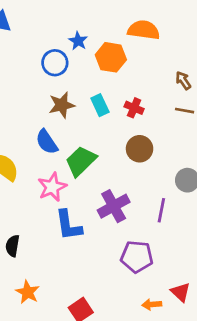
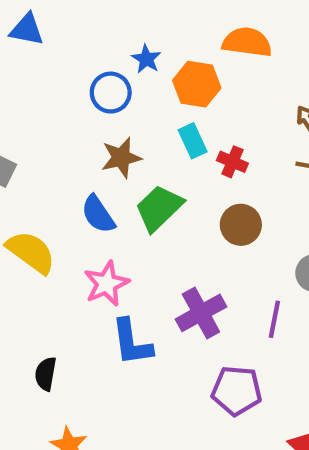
cyan rectangle: (100, 105) -> (193, 141), moved
green trapezoid: (81, 161) -> (159, 208), moved

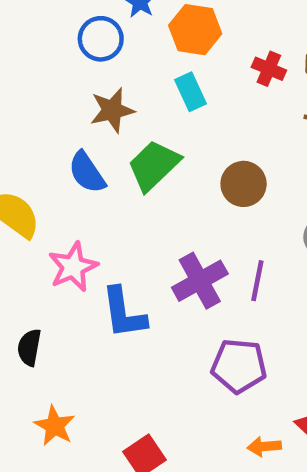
red cross: (232, 162) -> (269, 69), moved
pink star: (107, 284) -> (73, 267), moved
purple line: (274, 319) -> (257, 281), moved

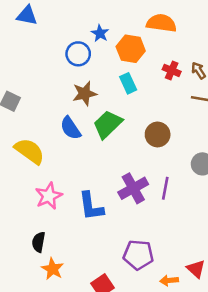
pink star: (73, 267) -> (49, 196), moved
black semicircle: (29, 347) -> (38, 242), moved
purple pentagon: (239, 366) -> (138, 255), moved

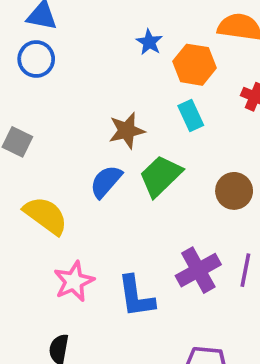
blue circle: (78, 54) -> (36, 59), moved
blue semicircle: (70, 128) -> (106, 182), turned 75

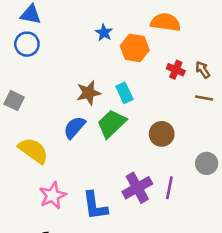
cyan rectangle: (191, 116) -> (124, 93), moved

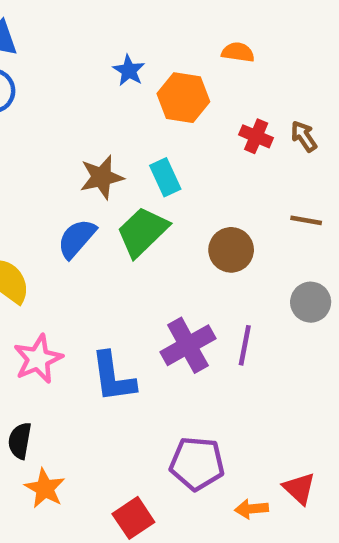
orange semicircle: (166, 22) -> (238, 52), size x0.6
brown line: (204, 98) -> (306, 220), moved

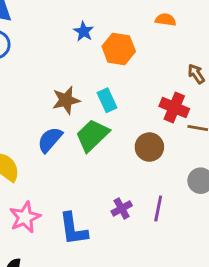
orange semicircle: (238, 52) -> (165, 20), moved
red cross: (256, 136) -> (174, 108), moved, size x1.4
purple cross: (188, 345) -> (122, 208), size x0.6

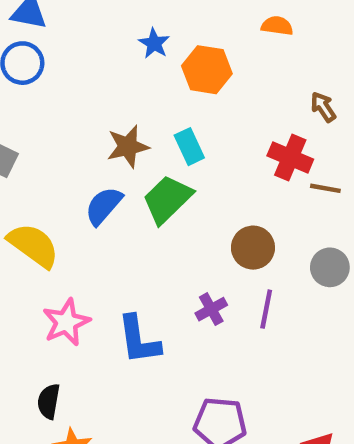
brown circle: (149, 147) -> (253, 248), moved

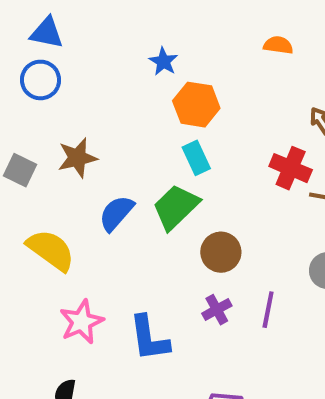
orange hexagon: (207, 70) -> (196, 105), moved
brown star: (128, 147) -> (77, 158), moved
brown circle: (253, 248) -> (221, 252), moved

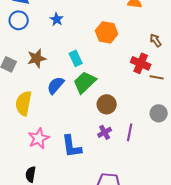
blue star: (163, 62) -> (57, 19), moved
orange hexagon: (196, 105) -> (107, 32), moved
cyan rectangle: (196, 158) -> (76, 58), moved
yellow semicircle: (51, 250) -> (24, 103), turned -115

